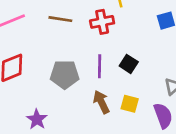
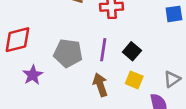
yellow square: (130, 104) -> (134, 80), moved
purple star: (37, 119) -> (33, 75), moved

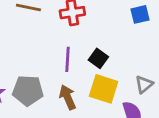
gray pentagon: (68, 53) -> (28, 91), moved
yellow square: (134, 80) -> (104, 89), size x1.5

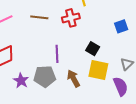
blue square: (140, 14) -> (121, 26), moved
purple line: (68, 59) -> (57, 54), moved

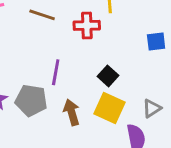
blue square: (121, 26) -> (156, 42), moved

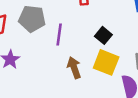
gray pentagon: (31, 100) -> (32, 19), moved

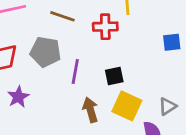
black square: (103, 35) -> (114, 76), moved, turned 35

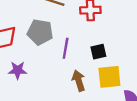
purple star: (18, 97) -> (18, 70), turned 30
yellow square: (127, 106) -> (109, 77), turned -30

